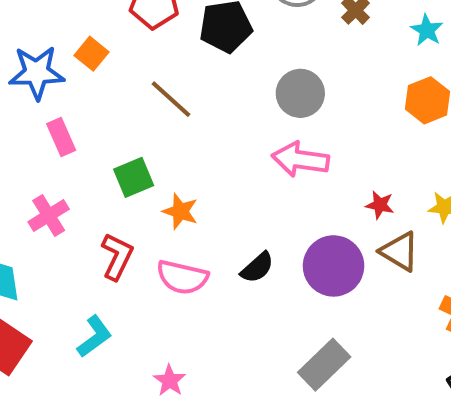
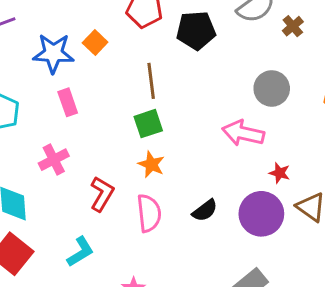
gray circle: (300, 93) -> (272, 88), moved
brown line: (171, 99) -> (151, 81), turned 36
green square: (134, 177) -> (148, 124), moved
red star: (380, 205) -> (280, 173), moved
pink semicircle: (182, 277) -> (149, 213), turned -114

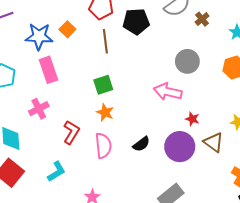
brown line: (151, 81) -> (105, 41), moved
pink rectangle: (68, 102) -> (48, 70), size x1.4

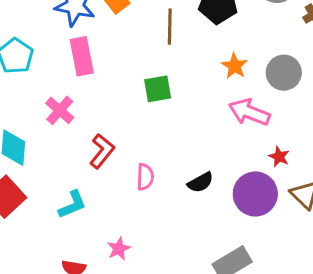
pink cross: (39, 109) -> (60, 110), turned -30
orange star: (105, 112) -> (235, 66), moved
pink semicircle: (103, 146) -> (145, 177), size x0.7

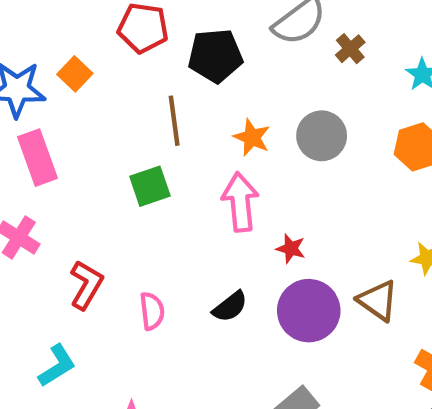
brown line: (170, 27) -> (174, 121), moved
pink arrow: (249, 112) -> (240, 202), moved, turned 72
red star: (279, 157) -> (291, 249), moved

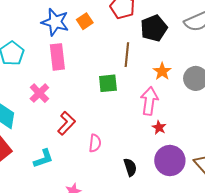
black pentagon: (215, 56) -> (154, 28), turned -30
red star: (291, 249) -> (159, 127), moved
black semicircle: (230, 307) -> (130, 167), moved, turned -84

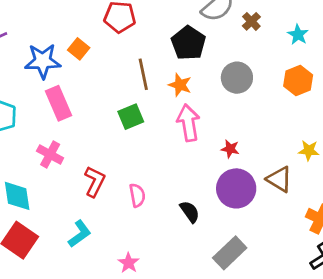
black pentagon: (154, 28) -> (188, 43), moved
orange star: (162, 71) -> (180, 85), moved
red star: (159, 127) -> (230, 149), moved

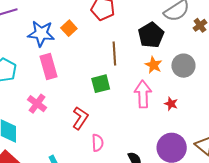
orange star: (180, 85) -> (153, 65), moved
red star: (230, 149) -> (171, 104), moved
red L-shape: (95, 182) -> (80, 118), moved

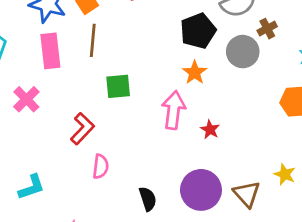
brown line: (114, 54) -> (93, 40), moved
gray circle: (183, 66) -> (243, 52), moved

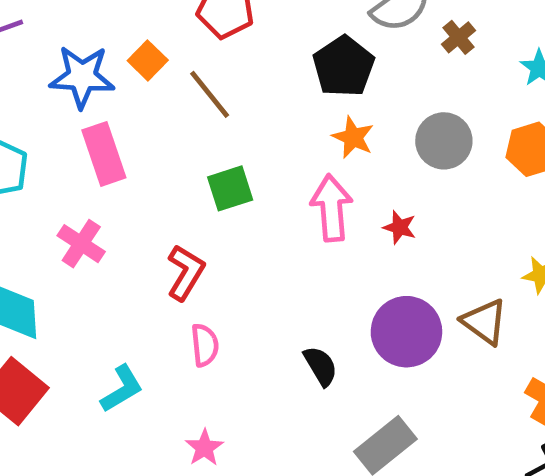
brown line: (93, 40) -> (210, 94), moved, turned -32
gray circle: (243, 52) -> (444, 141), moved
pink semicircle: (101, 167) -> (205, 345), moved

